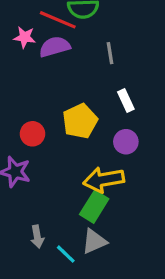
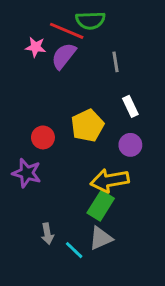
purple semicircle: (55, 47) -> (64, 56), turned -36

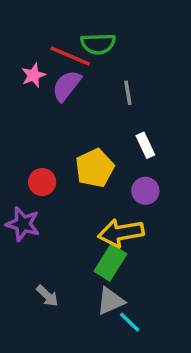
pink star: (36, 47) -> (33, 75), turned -30
gray arrow: (47, 234) -> (47, 296), turned -36
cyan line: (74, 250) -> (130, 322), moved

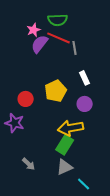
red line: (70, 56) -> (59, 38), moved
pink star: (33, 75) -> (34, 30), moved
cyan line: (130, 322) -> (84, 184), moved

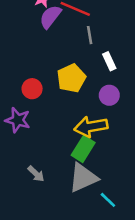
gray line: (75, 48) -> (90, 35), moved
gray triangle: (65, 167) -> (83, 178), size x1.4

